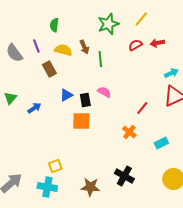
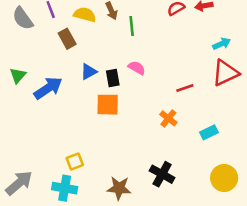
blue arrow: (34, 108) -> (48, 88), size x1.6
red line: (142, 108) -> (185, 88), turned 32

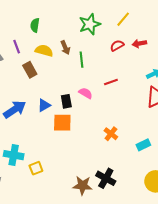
blue triangle: (89, 72) -> (44, 105), moved
red line: (185, 88) -> (111, 82), moved
cyan cross: (65, 188) -> (14, 155), moved
brown star: (119, 188) -> (83, 185), moved

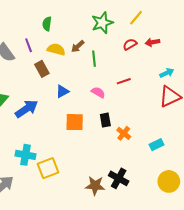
brown arrow: (65, 48) -> (78, 46), turned 72
black rectangle: (66, 101) -> (105, 120), moved
blue triangle: (44, 105) -> (62, 91), moved
yellow square: (36, 168) -> (48, 168), size x1.5

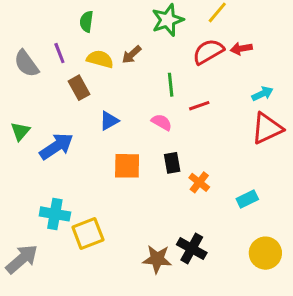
red semicircle: (130, 44) -> (208, 52), size x1.5
green line: (94, 59) -> (171, 85), moved

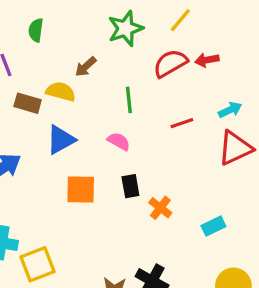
yellow semicircle: (100, 59) -> (61, 92), moved
brown rectangle: (79, 88) -> (28, 103), turned -45
red line: (199, 106) -> (182, 123), moved
blue triangle: (109, 121) -> (61, 140), size x1.4

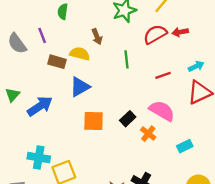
brown arrow: (86, 67) -> (97, 37), turned -70
pink semicircle: (119, 141) -> (162, 111), moved, size x1.6
black rectangle: (130, 186) -> (128, 119), turned 56

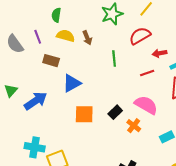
red arrow: (180, 32) -> (160, 53), moved
yellow semicircle: (80, 54) -> (66, 36), moved

